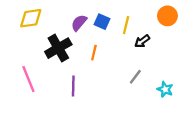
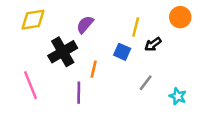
blue square: (102, 22) -> (122, 52), moved
orange line: (94, 53) -> (94, 69), moved

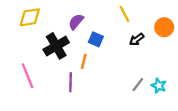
orange circle: (180, 17) -> (164, 27), moved
yellow line: (136, 27) -> (125, 14), moved, turned -42
blue square: (122, 52) -> (96, 39), moved
gray line: (146, 83) -> (138, 85), moved

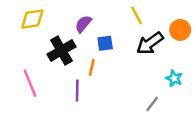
blue square: (96, 39) -> (105, 43), turned -32
black arrow: (137, 39) -> (150, 43), size x1.6
gray line: (138, 85) -> (152, 104), moved
cyan star: (159, 86) -> (174, 78), moved

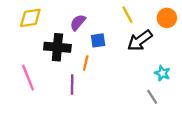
orange circle: (180, 30) -> (167, 18), moved
black cross: (61, 51) -> (57, 47), turned 35
gray line: (152, 104) -> (152, 97), moved, turned -70

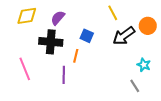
orange circle: (167, 18) -> (148, 26), moved
purple semicircle: (78, 22) -> (58, 18), moved
blue square: (98, 40) -> (87, 36), turned 32

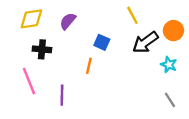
black cross: (51, 42) -> (42, 49), moved, size x0.7
cyan star: (144, 65) -> (169, 65), moved
purple line: (64, 75) -> (62, 95), moved
gray line: (135, 86) -> (170, 100), moved

